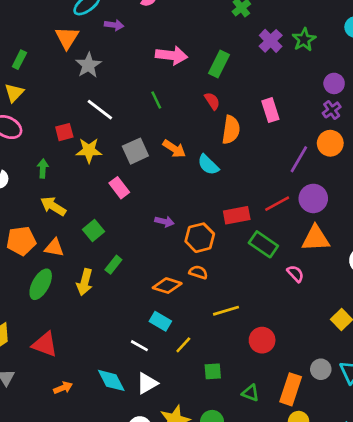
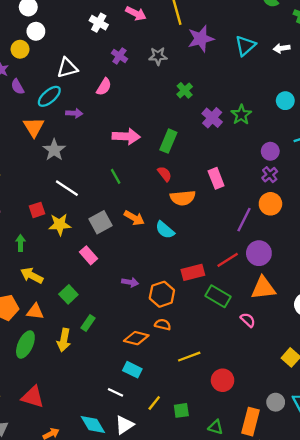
orange semicircle: (231, 130) -> (183, 198), turned 80
yellow line: (183, 345) -> (154, 403), moved

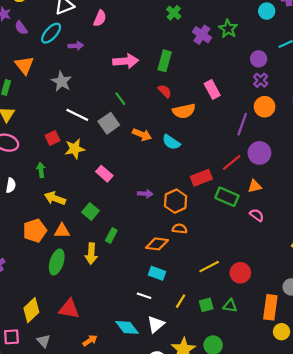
orange triangle: (34, 127) -> (24, 65), moved
gray square: (100, 222) -> (109, 123), moved
orange triangle: (263, 288) -> (255, 186), moved, size x0.6
yellow line: (189, 357) -> (209, 267), moved
green triangle: (216, 427) -> (230, 306), moved

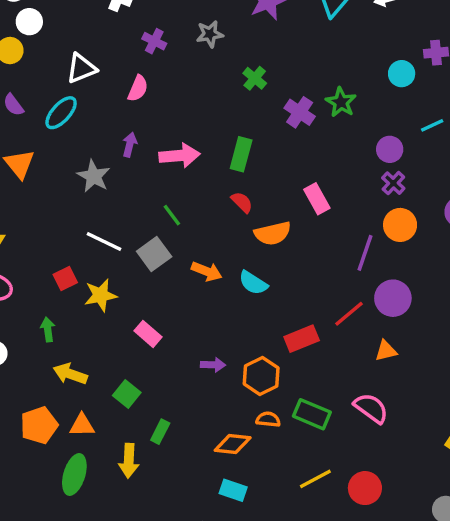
purple arrow: (76, 46) -> (130, 145), moved, turned -72
gray star: (61, 81) -> (94, 176), moved
green rectangle: (227, 197) -> (312, 414), moved
pink semicircle: (257, 215) -> (371, 408), moved, size x1.5

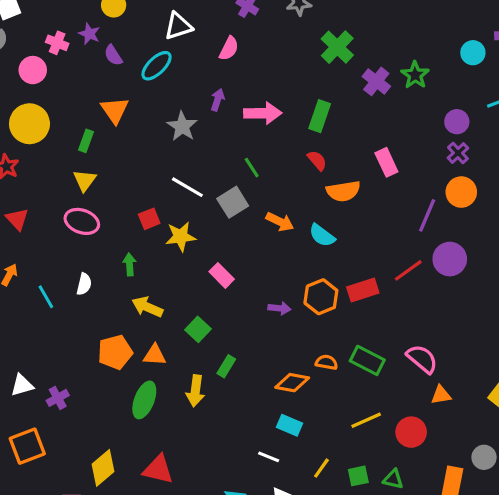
green cross: (255, 78) -> (337, 47), size x1.5
orange triangle: (386, 351) -> (441, 395), moved
orange hexagon: (261, 376) -> (321, 297), moved

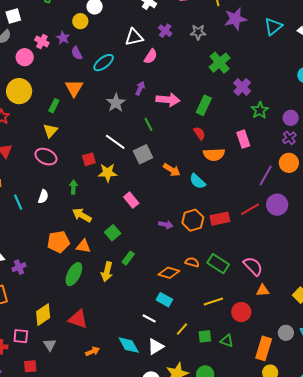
white triangle: (178, 26) -> (134, 37), moved
green star: (415, 75) -> (260, 110), moved
green line: (252, 168) -> (148, 124), moved

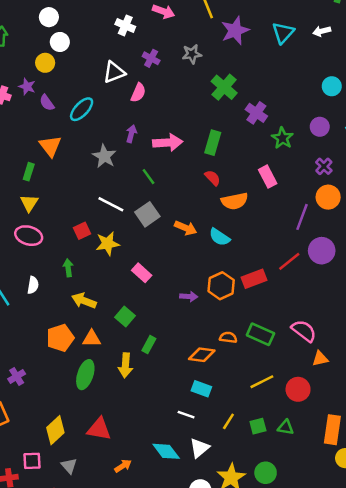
purple circle: (291, 118) -> (320, 127), moved

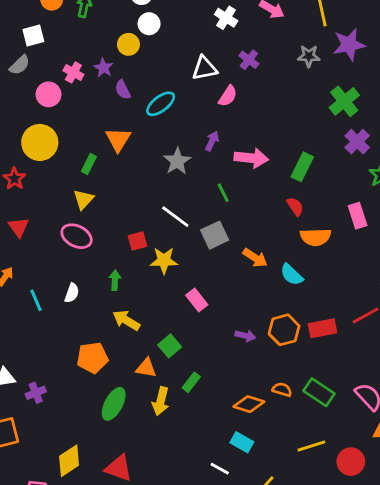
gray star: (192, 54) -> (309, 56), moved
green cross: (224, 87) -> (344, 101), moved
orange triangle: (92, 339) -> (146, 368), moved

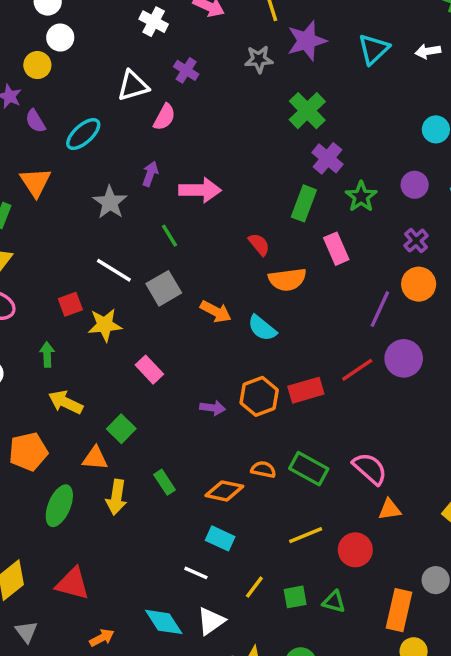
green rectangle: (302, 167) -> (304, 203), moved
green rectangle: (191, 382) -> (164, 482), moved, turned -66

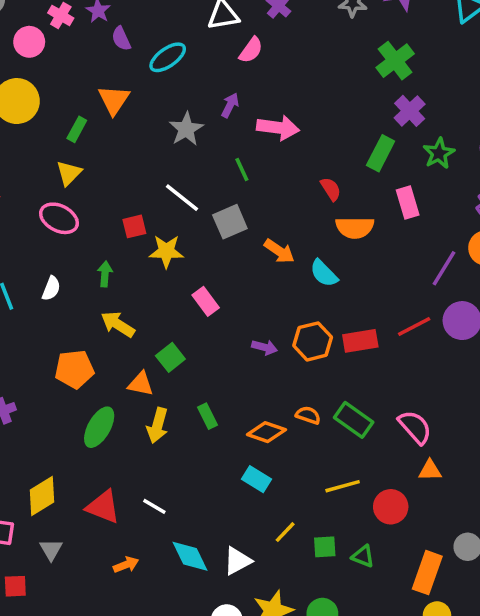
white line: (196, 573) -> (154, 506), moved

